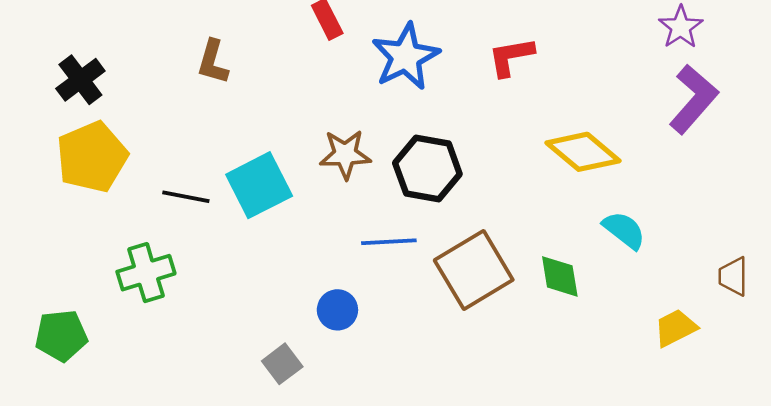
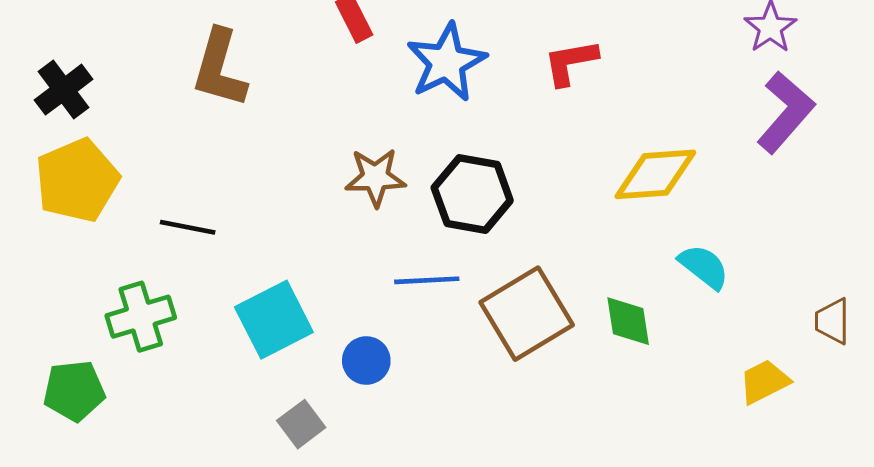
brown L-shape: (213, 62) -> (219, 68), size x1.5
yellow diamond: (583, 152) -> (655, 174), turned -44
cyan square: (259, 185) -> (274, 320), moved
green pentagon: (61, 336) -> (74, 391), moved

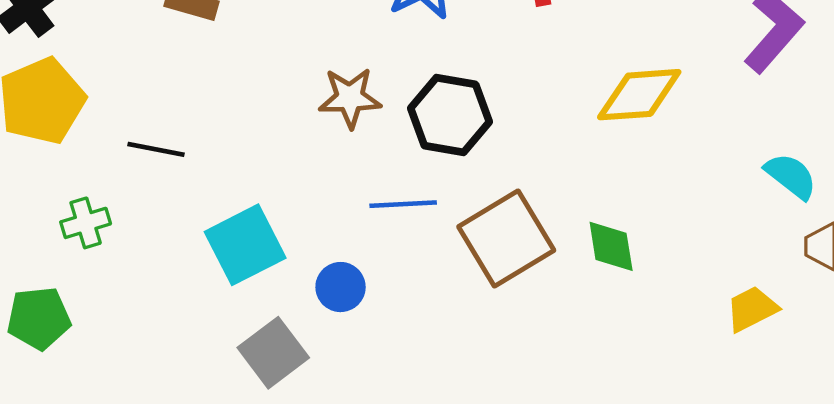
cyan semicircle: (704, 267) -> (791, 176), moved
green cross: (141, 317) -> (86, 223), moved, size x0.7
gray square: (301, 424) -> (273, 353), size x1.4

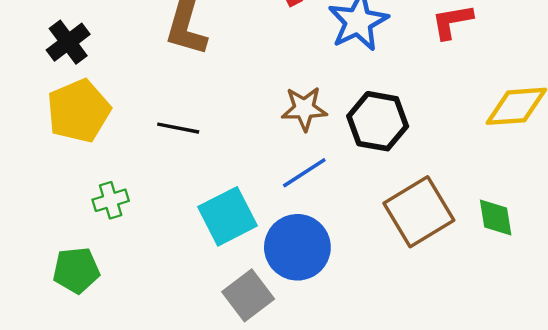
black line: (156, 149) -> (178, 128), moved
blue line: (403, 204) -> (304, 173), moved, turned -30
blue circle: (341, 287) -> (297, 247), size x1.8

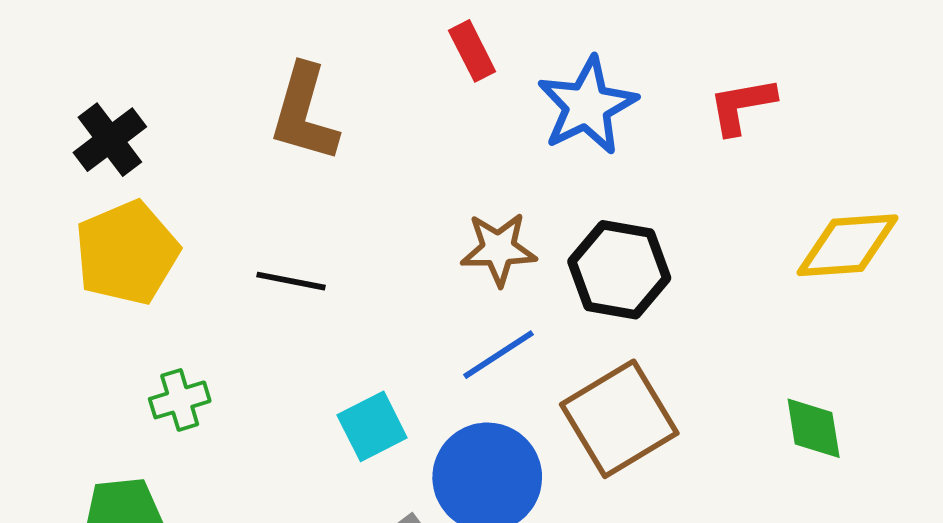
brown square: (419, 212) -> (619, 419), moved
cyan square: (227, 216) -> (372, 426), size x0.7

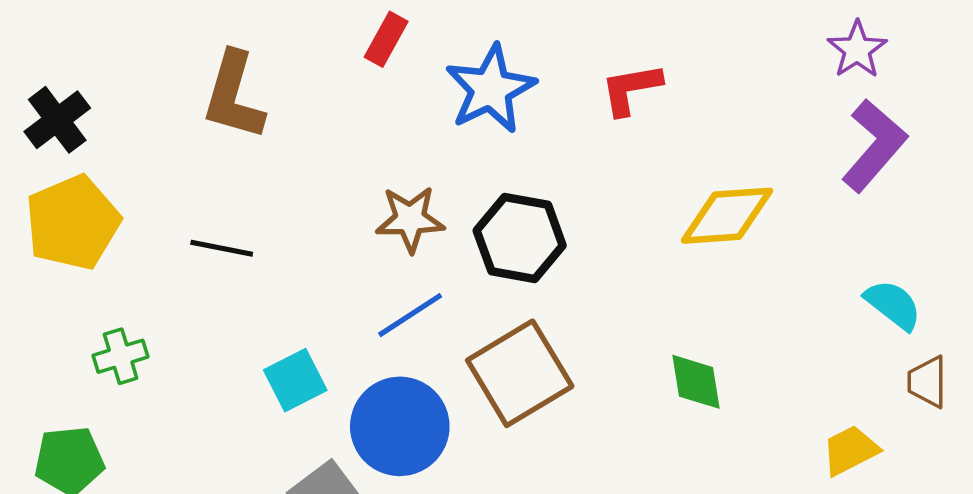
red rectangle: (472, 51) -> (386, 39), turned 56

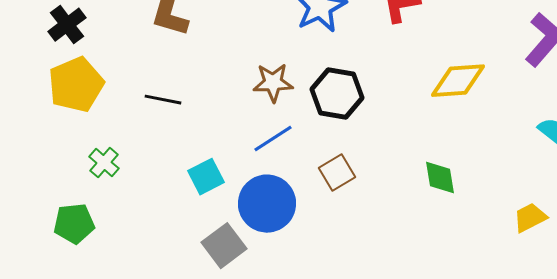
green cross: (121, 356) -> (104, 163), turned -32
brown square: (520, 373) -> (337, 173), size x0.6

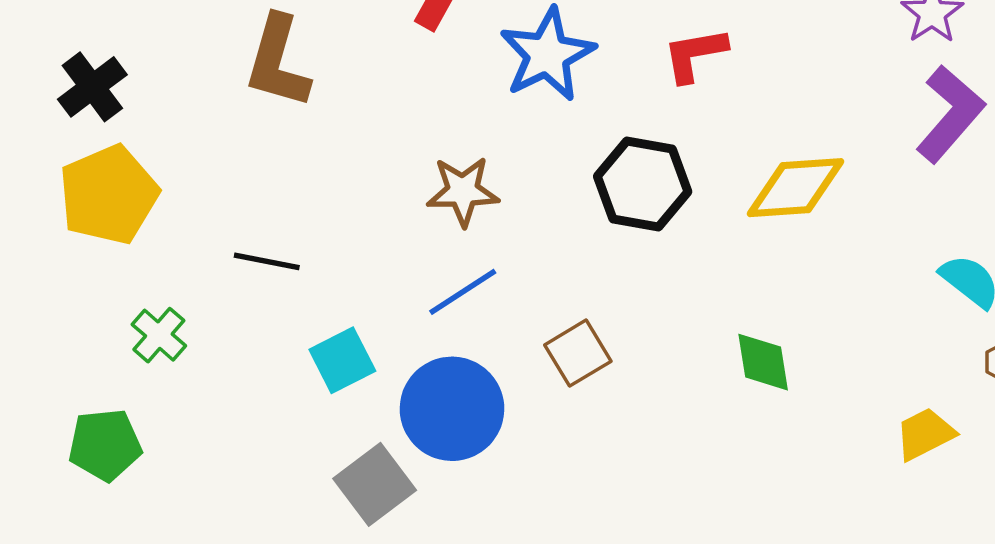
black hexagon: (337, 94) -> (643, 184), moved
black line: (163, 100) -> (267, 261), moved

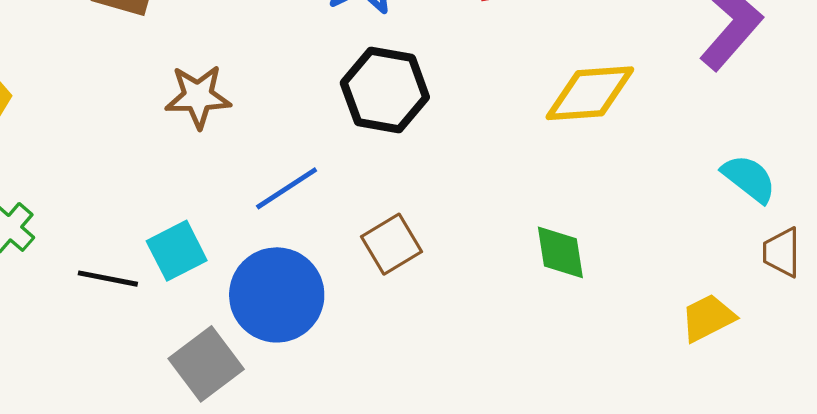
black hexagon: (643, 184) -> (385, 90), moved
brown star: (463, 191) -> (198, 97), moved
black line: (267, 261) -> (108, 279), moved

